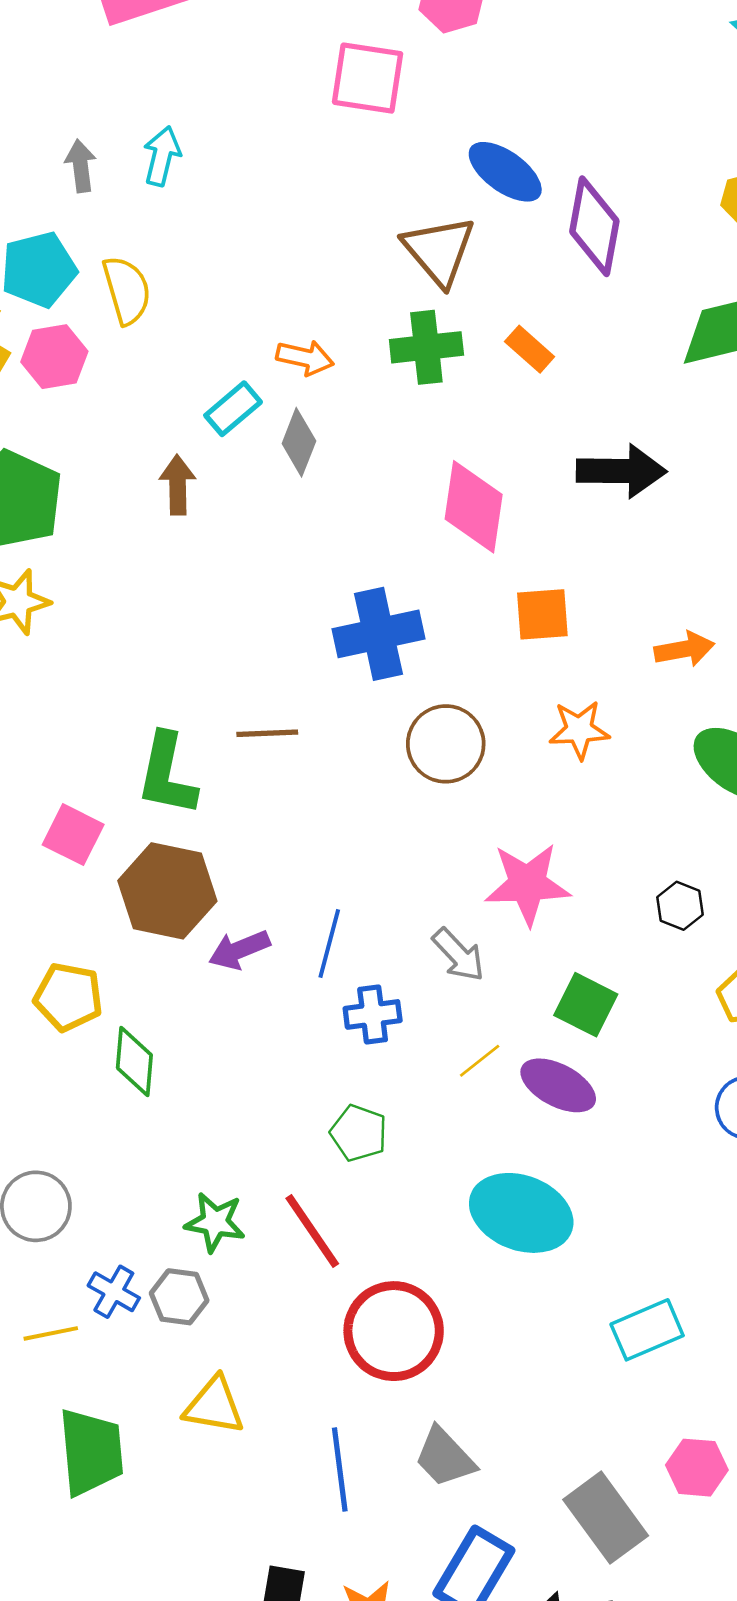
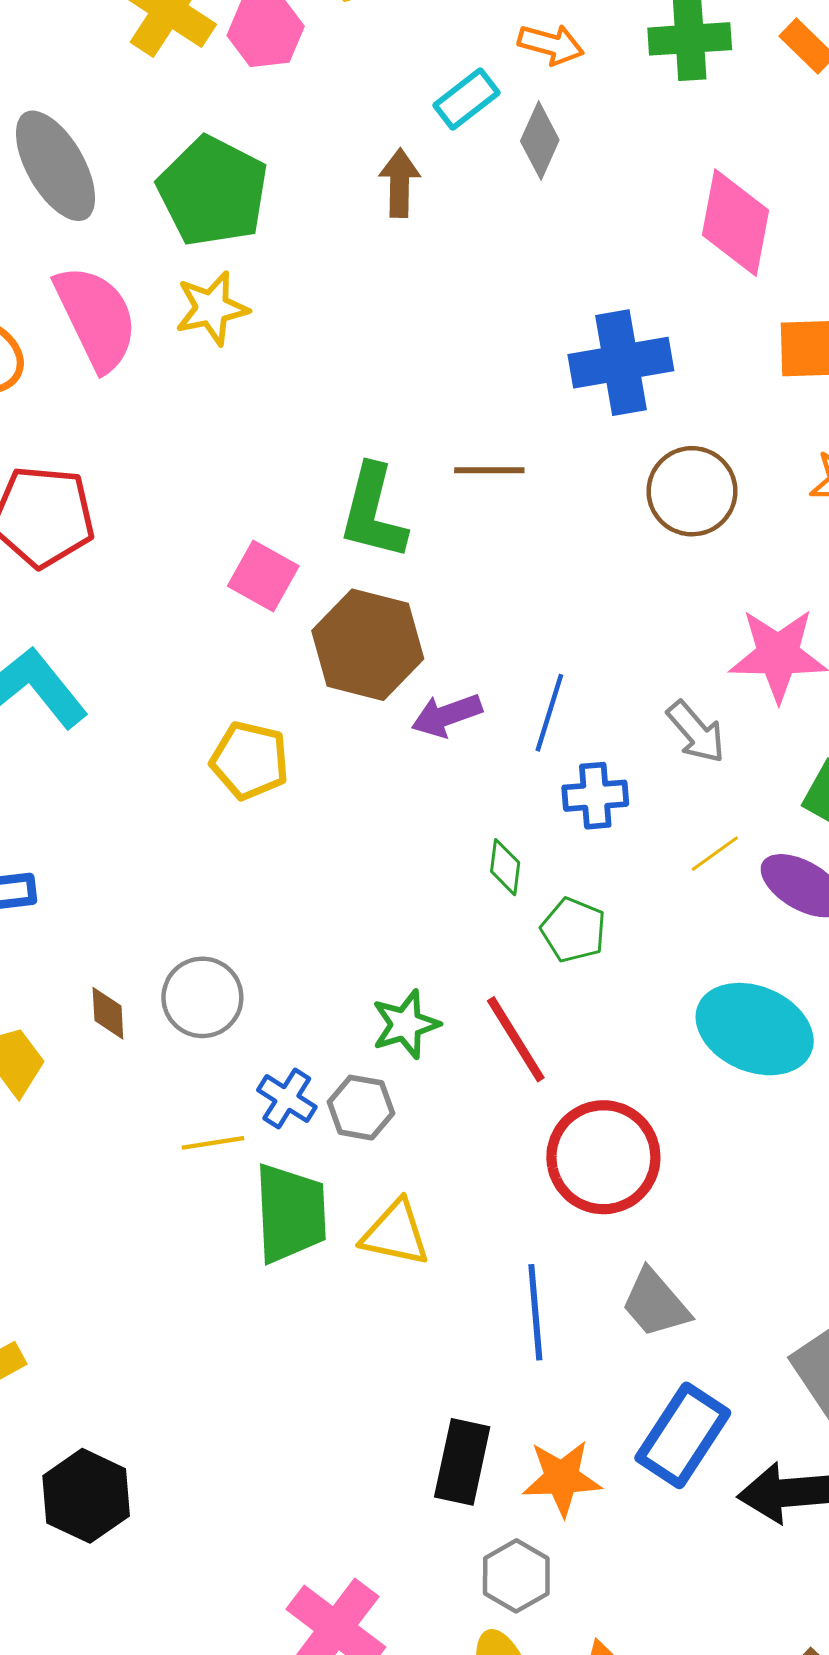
green diamond: (134, 1061) -> (505, 867), moved, size x0.7
green star: (215, 1222) -> (406, 1024), turned -30
green trapezoid: (91, 1452) -> (290, 1213), moved

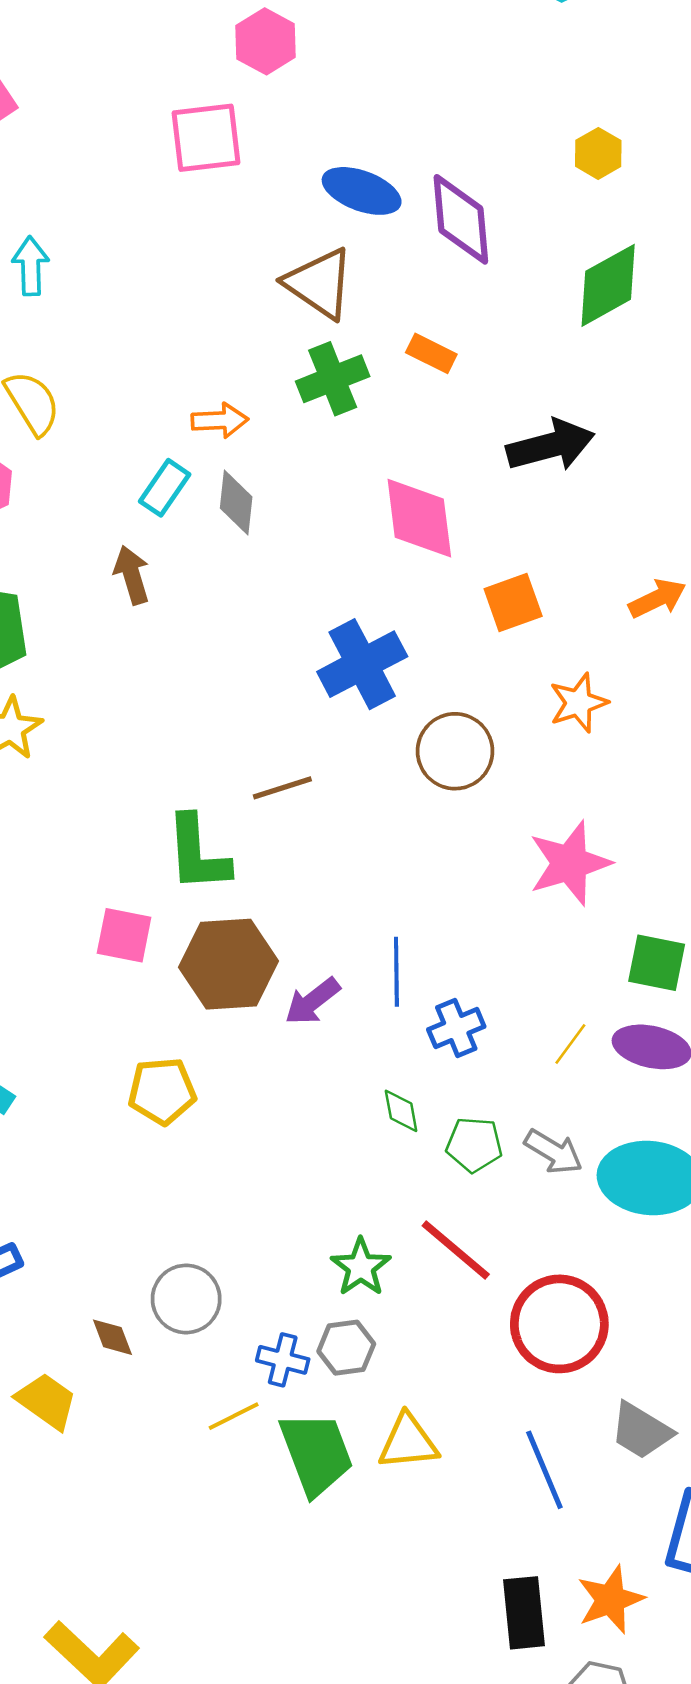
gray arrow: (696, 732) -> (553, 1152), moved

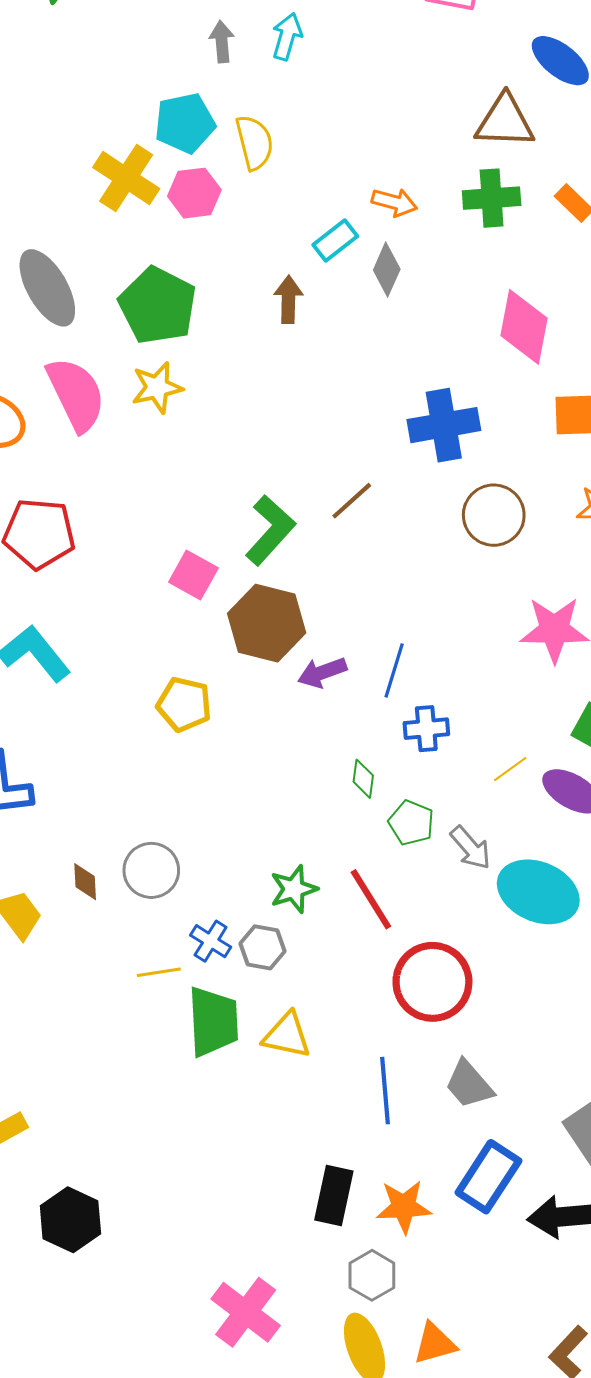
brown triangle: (319, 283) -> (505, 121), turned -50
brown line: (282, 788) -> (352, 501), turned -42
green L-shape: (197, 853) -> (270, 530), turned -152

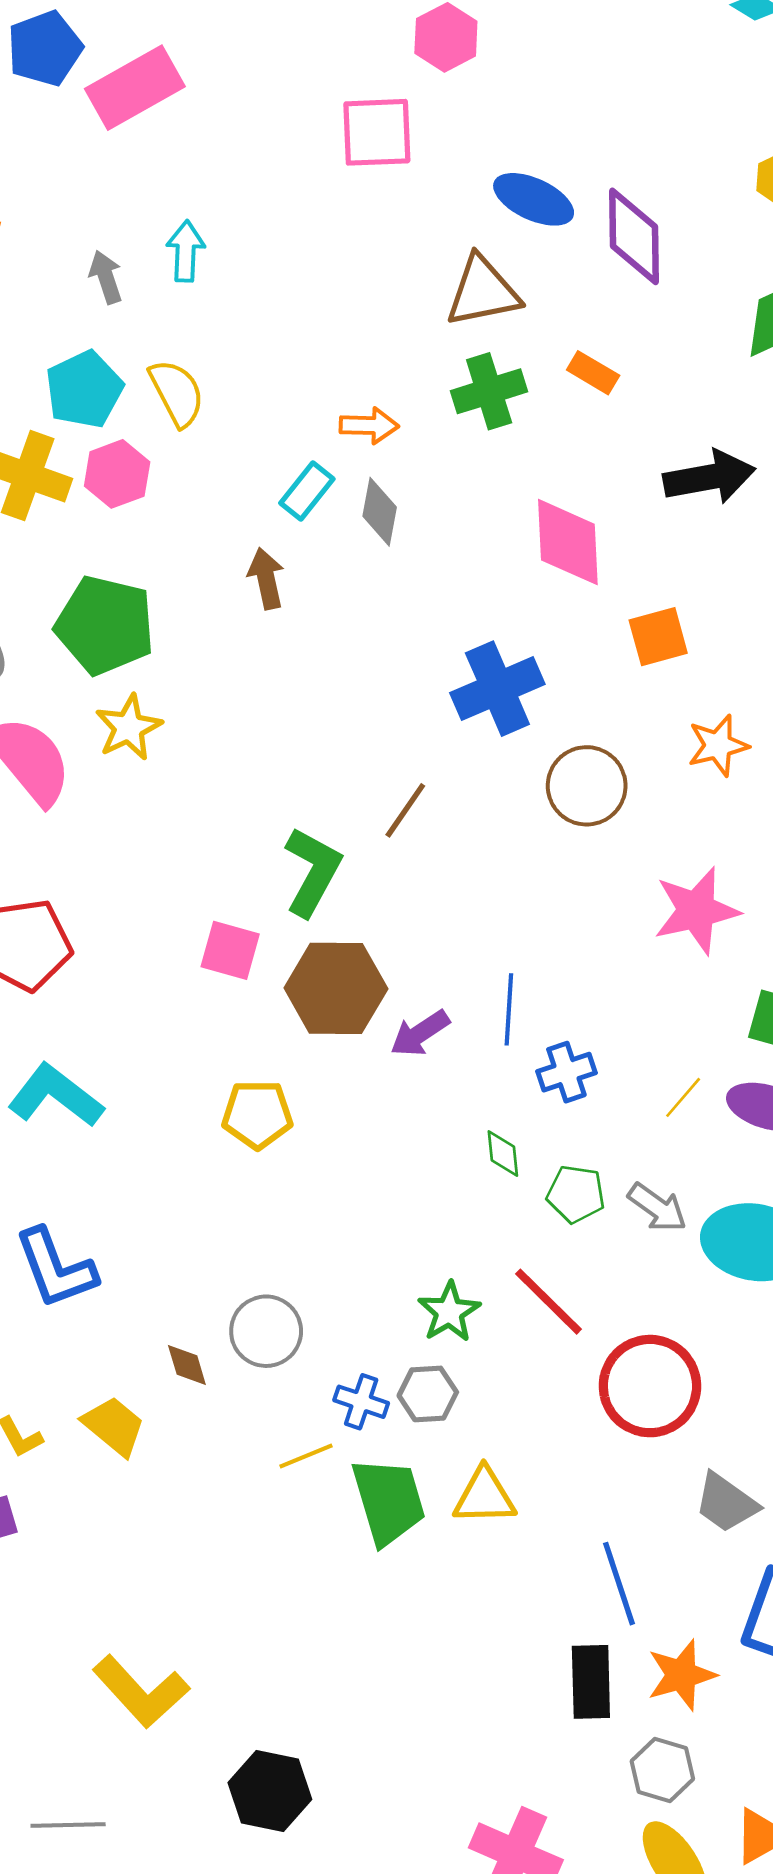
blue line: (385, 1091) -> (619, 1584), moved

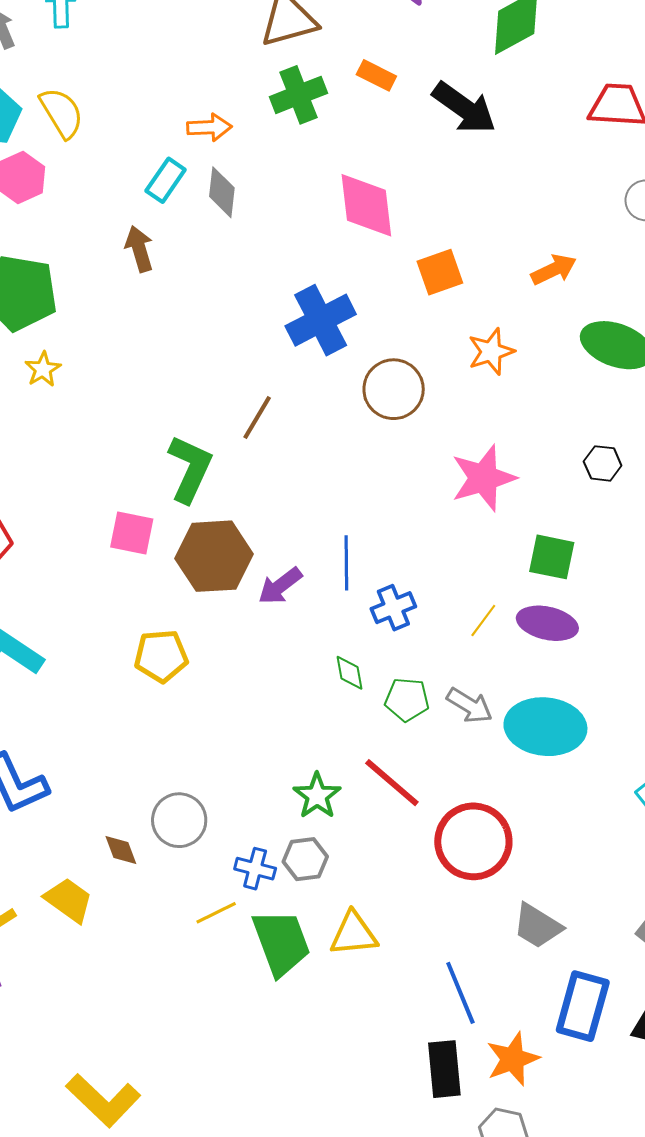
black arrow: (709, 477) -> (464, 108), moved, turned 50
yellow star: (129, 727) -> (43, 369), size x0.7

